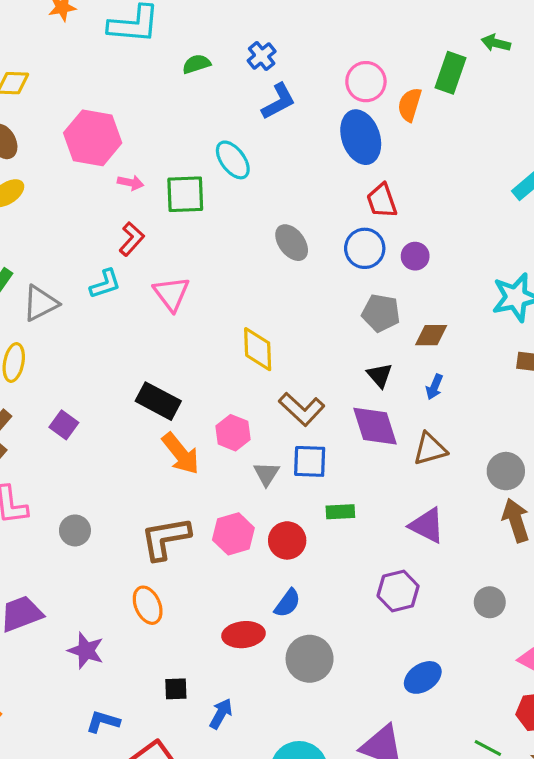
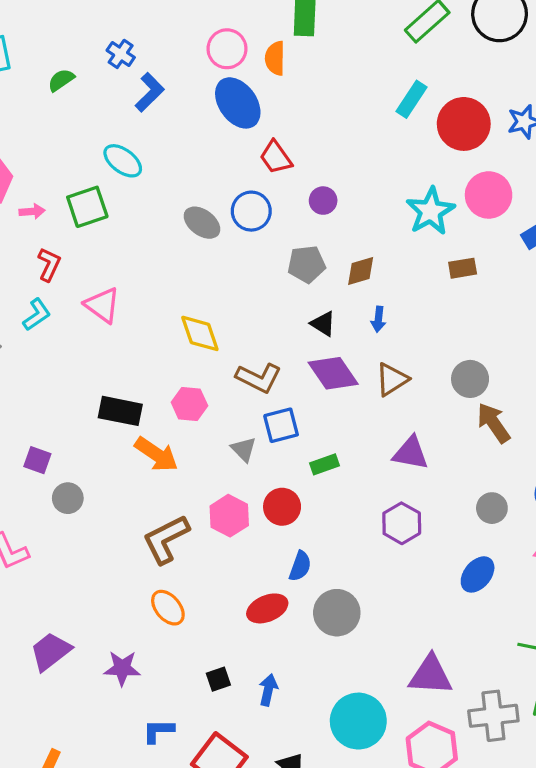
blue circle: (365, 248) -> (251, 211), moved
pink hexagon: (233, 433) -> (189, 404), moved
gray circle: (75, 530) -> (68, 498), moved
blue ellipse: (423, 677) -> (478, 574), moved

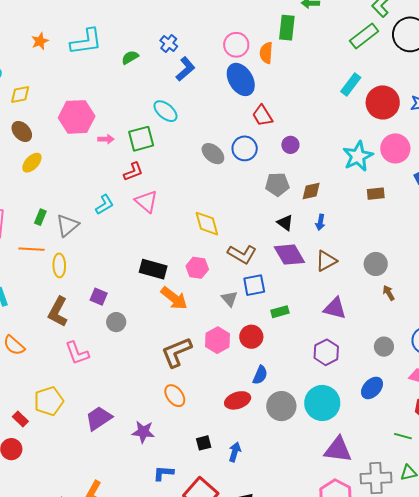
red L-shape: (49, 264) -> (133, 172), moved, turned 40
brown arrow: (494, 423) -> (389, 293), size x0.6
cyan circle: (358, 721) -> (322, 403), moved

